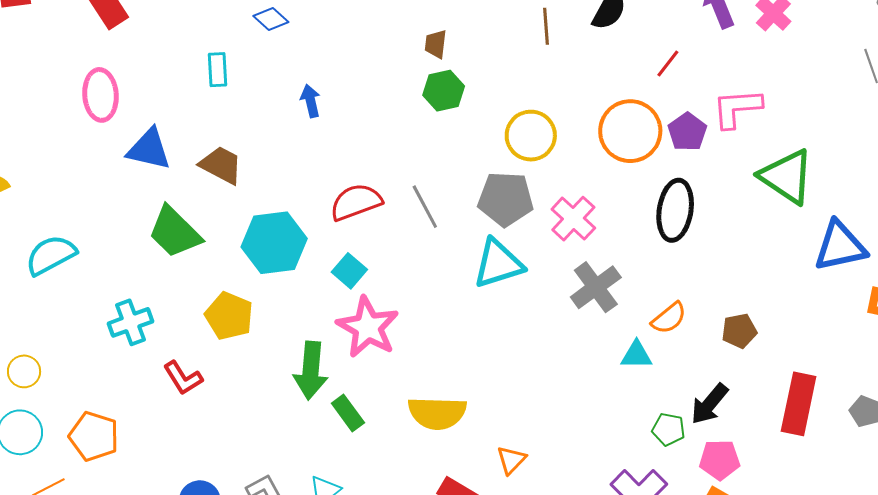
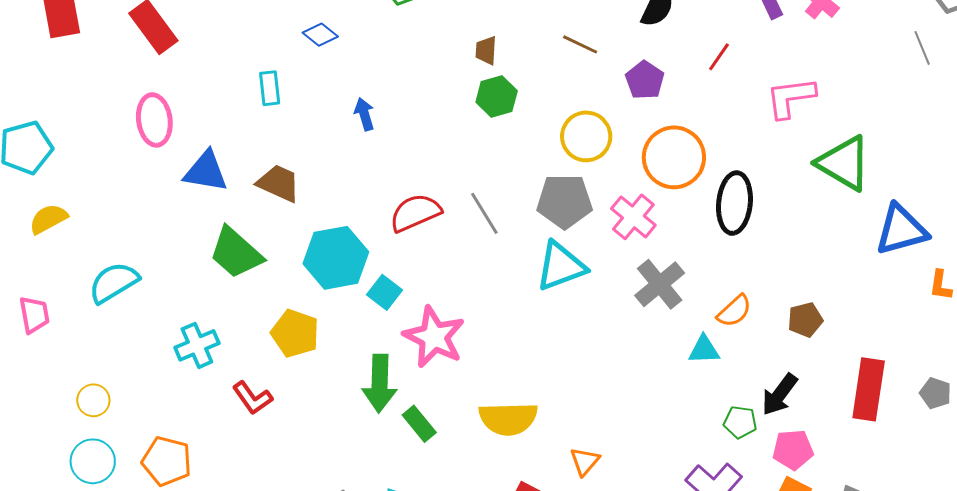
brown line: (546, 26) -> (580, 44), moved, turned -57
orange circle: (630, 131) -> (674, 157), moved
purple pentagon: (687, 132) -> (645, 80), moved
cyan square: (349, 271) -> (385, 292), moved

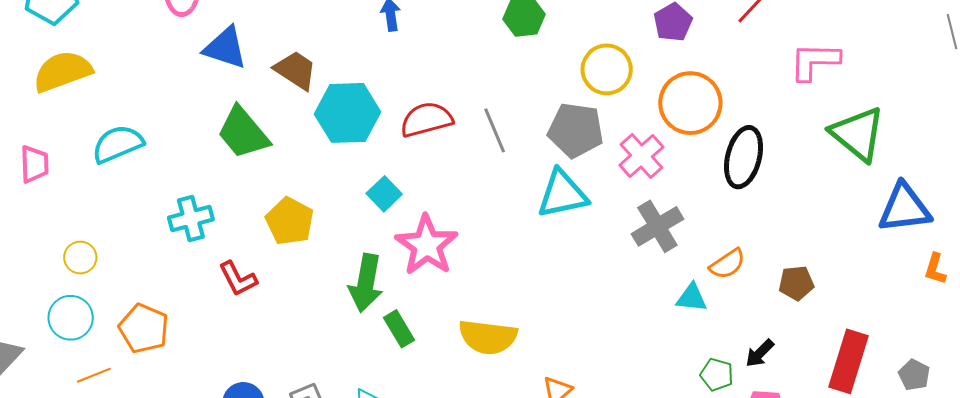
yellow semicircle: (48, 219) -> (63, 71), size x1.5
cyan hexagon: (336, 258) -> (348, 113), moved
black arrow: (779, 395) -> (760, 353), size x0.7

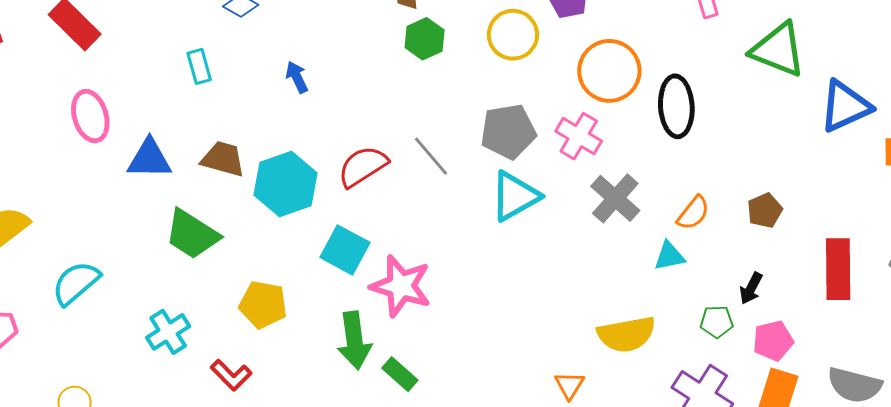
yellow circle: (607, 69) -> (513, 35), moved
cyan square: (384, 194) -> (345, 250), size x1.4
yellow semicircle: (488, 337) -> (626, 334), moved

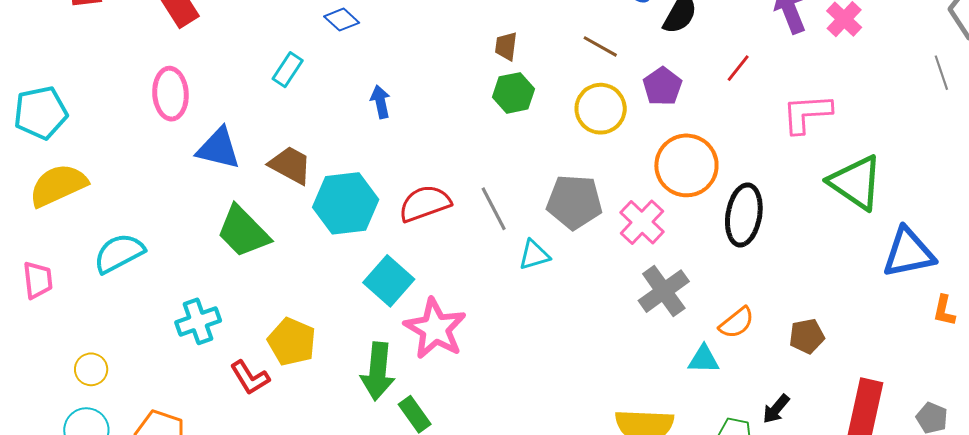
cyan rectangle: (199, 66) -> (288, 70), turned 36
cyan triangle: (515, 196) -> (534, 255), moved, size x0.6
yellow pentagon: (263, 305) -> (292, 342), moved

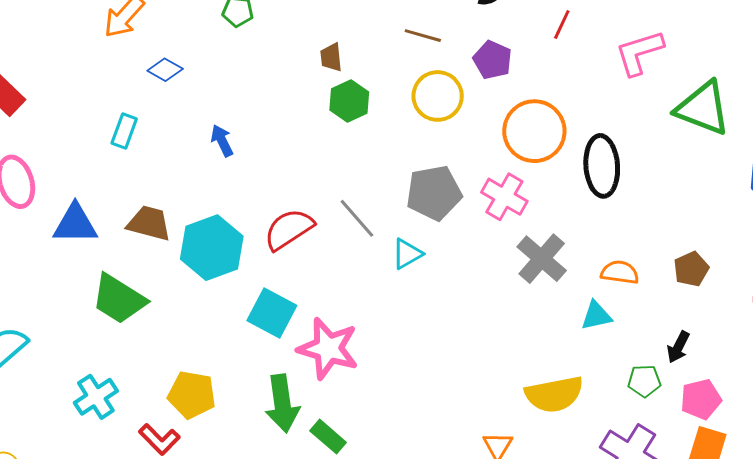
orange semicircle: (737, 323) -> (620, 272), turned -120

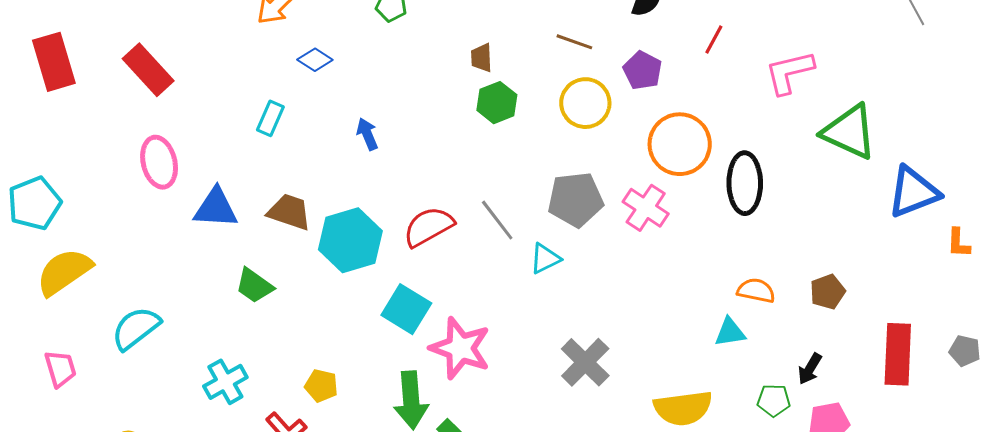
gray cross: (542, 259) -> (585, 362), moved
green trapezoid: (119, 299) -> (254, 286), size x0.7
yellow pentagon: (192, 395) -> (321, 386), size x0.7

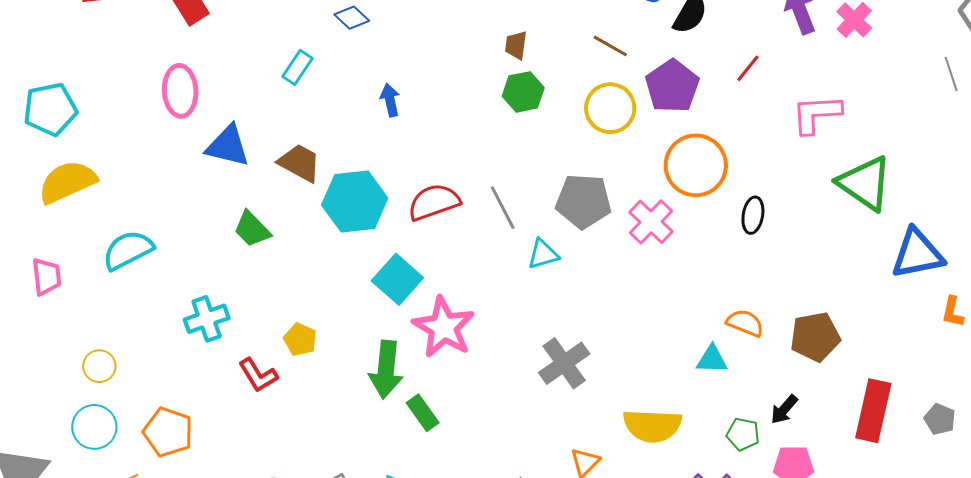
purple pentagon: (642, 70) -> (672, 86), size x1.4
black ellipse: (745, 183) -> (753, 215), size x0.6
brown pentagon: (828, 292) -> (815, 337), size x1.4

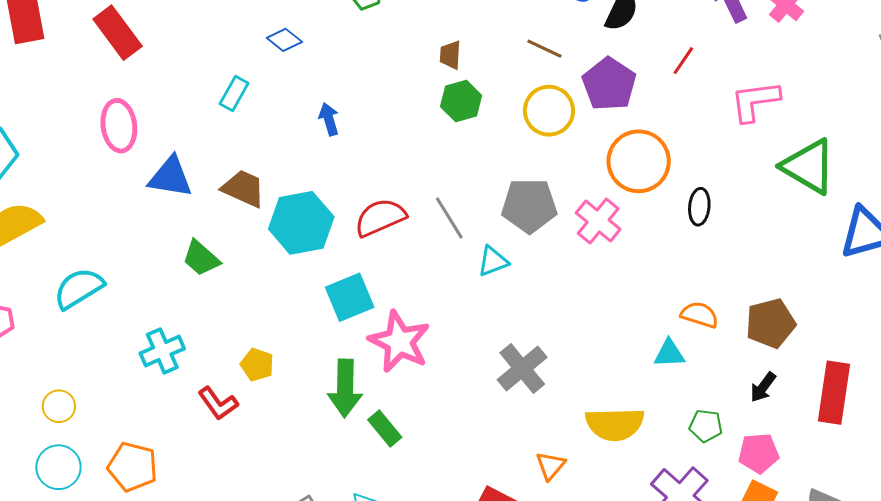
cyan square: (397, 279) -> (350, 297), turned 30
black arrow: (784, 409) -> (763, 387), moved

